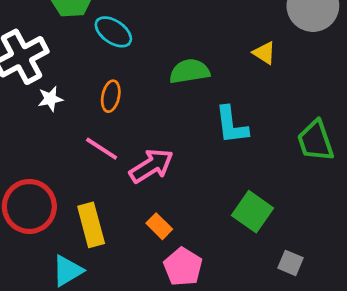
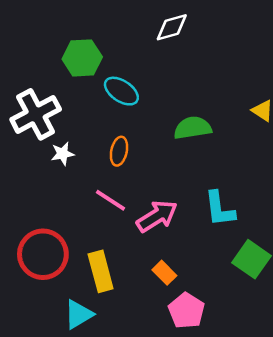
cyan L-shape: (232, 125) -> (220, 209), moved

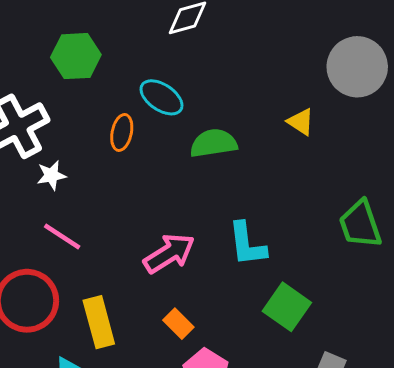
cyan ellipse: (121, 91) -> (162, 97), moved
orange ellipse: (119, 151) -> (122, 133), moved
pink line: (110, 200) -> (62, 236), moved

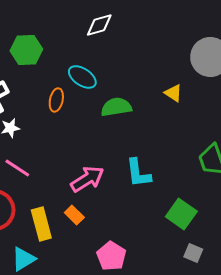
green square: (287, 307) -> (181, 214), moved
orange rectangle: (178, 324) -> (74, 215), moved

